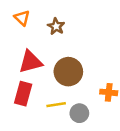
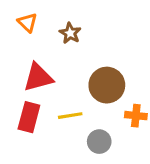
brown circle: (68, 72) -> (107, 85), moved
yellow line: (56, 105) -> (70, 116), moved

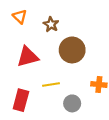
brown circle: (107, 85) -> (72, 50), moved
red rectangle: (29, 117) -> (21, 100), moved

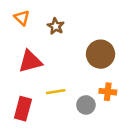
brown circle: (72, 50) -> (101, 54), moved
gray circle: (72, 103) -> (86, 105), moved

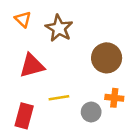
brown star: (56, 26) -> (59, 28), size x1.5

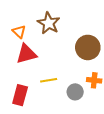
orange triangle: (23, 19) -> (19, 32), moved

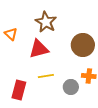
orange triangle: (19, 32) -> (11, 34), moved
red triangle: (26, 54) -> (39, 49), moved

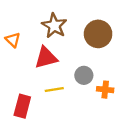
brown circle: (83, 45) -> (98, 34), moved
gray circle: (71, 87) -> (84, 75), moved

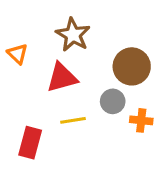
brown circle: (98, 34) -> (132, 66), moved

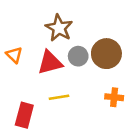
orange triangle: (17, 54) -> (14, 55), moved
gray circle: (113, 101) -> (78, 56), moved

